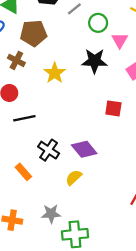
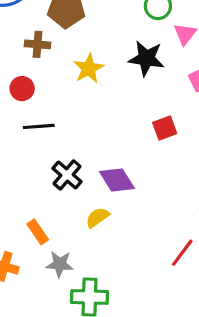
brown cross: (16, 60) -> (37, 44), turned -30
red square: (113, 108) -> (165, 128), turned -36
orange rectangle: (23, 172) -> (38, 232), moved

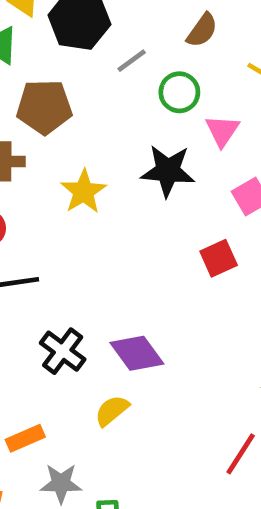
red square: (165, 128) -> (219, 258), moved
orange rectangle: (38, 232) -> (25, 438), turned -75

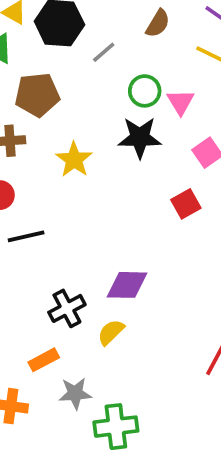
green circle: (179, 92) -> (145, 91), moved
black cross: (63, 351) -> (67, 308), moved, turned 30
purple diamond: (137, 353) -> (127, 285), turned -48

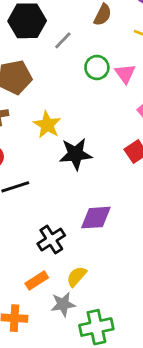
black star: (140, 138) -> (76, 154), moved
yellow semicircle: (111, 332) -> (77, 276), moved

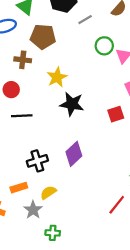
purple diamond: (96, 218) -> (74, 154), turned -55
gray star: (63, 304) -> (33, 210), turned 30
green cross: (96, 327) -> (53, 233), size x0.6

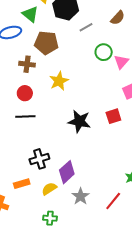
red circle: (11, 90) -> (25, 93), moved
black star: (72, 104) -> (79, 121), moved
purple diamond: (74, 154) -> (67, 172), moved
gray star: (33, 210) -> (81, 196), moved
green cross: (53, 233) -> (50, 218), moved

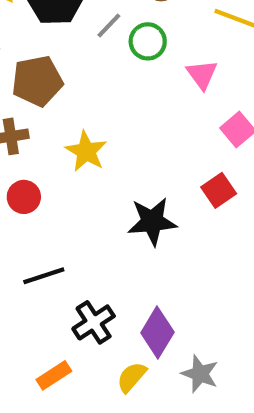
green circle: (104, 52) -> (148, 41), moved
black line: (25, 117) -> (44, 276), moved
orange rectangle: (22, 184) -> (54, 375), moved

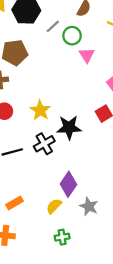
pink triangle: (202, 74) -> (87, 55), moved
yellow star: (86, 151) -> (40, 110), moved
black cross: (94, 322) -> (44, 144), moved

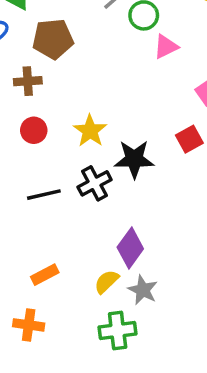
pink triangle: (87, 55) -> (166, 47), turned 35
gray star: (89, 206) -> (143, 290), moved
green cross: (62, 237) -> (118, 331), size x1.5

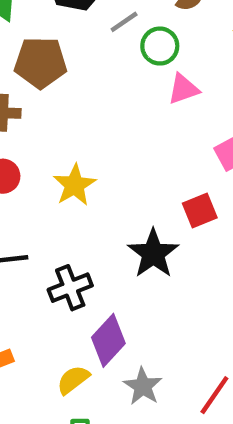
black star: (134, 159) -> (153, 253), moved, turned 30
black cross: (95, 183) -> (70, 288), moved
gray star: (143, 290) -> (143, 386), moved

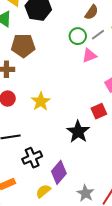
gray line: (124, 22) -> (98, 35), moved
black cross: (70, 288) -> (32, 158), moved
gray star: (143, 386) -> (85, 193), moved

